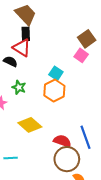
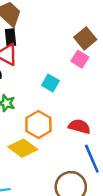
orange hexagon: (54, 91) -> (38, 124), moved
red semicircle: (62, 141) -> (79, 126), moved

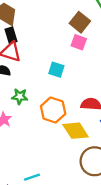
yellow diamond: (23, 148) -> (76, 131), moved, turned 32

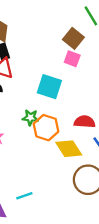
cyan square: (56, 70) -> (49, 87), size x1.5
green star: (20, 96) -> (30, 118), moved

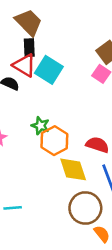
cyan square: (49, 87) -> (49, 70), moved

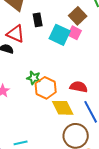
black rectangle: (29, 48) -> (38, 20), moved
cyan square: (49, 70) -> (60, 35), moved

